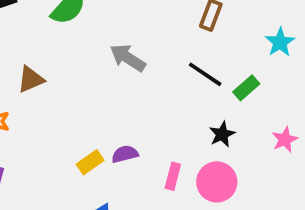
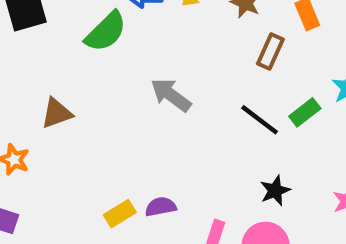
green rectangle: (246, 88) -> (305, 112), moved

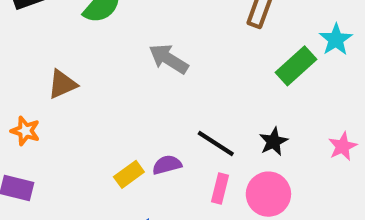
green rectangle: (305, 112) -> (296, 66), size x1.4
black line: (260, 120) -> (216, 143), moved

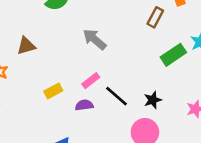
yellow rectangle: (129, 174) -> (53, 91), moved
pink rectangle: (220, 188) -> (91, 81), moved, turned 30

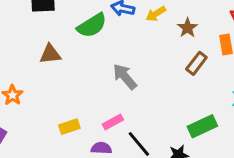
brown triangle: (26, 46) -> (50, 54), moved
green rectangle: (173, 55) -> (202, 126), moved

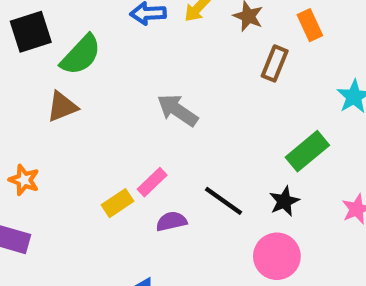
green semicircle: (92, 25) -> (81, 55), moved
pink rectangle: (113, 122) -> (152, 182), moved

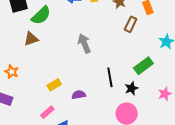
gray arrow: (177, 110) -> (84, 43), turned 30
pink rectangle: (152, 182) -> (47, 112), moved
black line: (224, 201) -> (110, 77), moved, turned 42

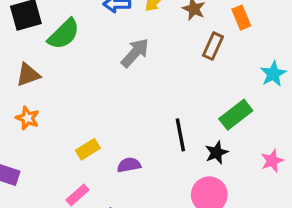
brown triangle: (31, 39) -> (28, 75), moved
gray arrow: (84, 43) -> (135, 53), moved, turned 66
orange star: (12, 72) -> (27, 118), moved

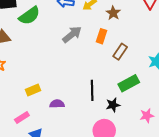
orange rectangle: (241, 18) -> (101, 36), moved, turned 32
brown rectangle: (213, 46) -> (120, 52), moved

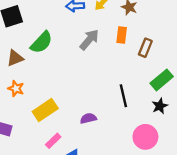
green semicircle: (29, 16) -> (41, 42), moved
yellow rectangle: (33, 90) -> (45, 110), moved, size x1.5
black star: (113, 105) -> (160, 106), moved

